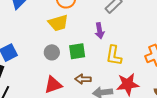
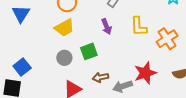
yellow L-shape: (114, 55) -> (139, 26), moved

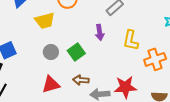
yellow trapezoid: (64, 28) -> (45, 21), moved
green square: (89, 51) -> (76, 52), turned -30

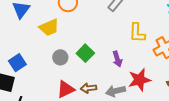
purple arrow: (100, 32) -> (117, 59), moved
brown arrow: (81, 80) -> (89, 88), moved

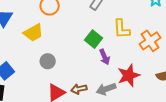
green square: (85, 53) -> (93, 39), moved

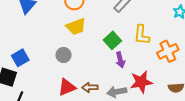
yellow trapezoid: (33, 33) -> (76, 27), moved

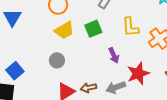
green square: (112, 40) -> (93, 29), moved, turned 30

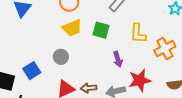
green square: (93, 29) -> (101, 30), turned 30
blue square: (15, 71) -> (32, 71), moved

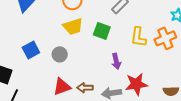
orange cross: (165, 49) -> (165, 38), moved
blue square: (32, 71) -> (31, 50), moved

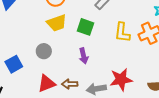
blue square: (31, 50) -> (14, 64), moved
purple arrow: (116, 61) -> (84, 56), moved

